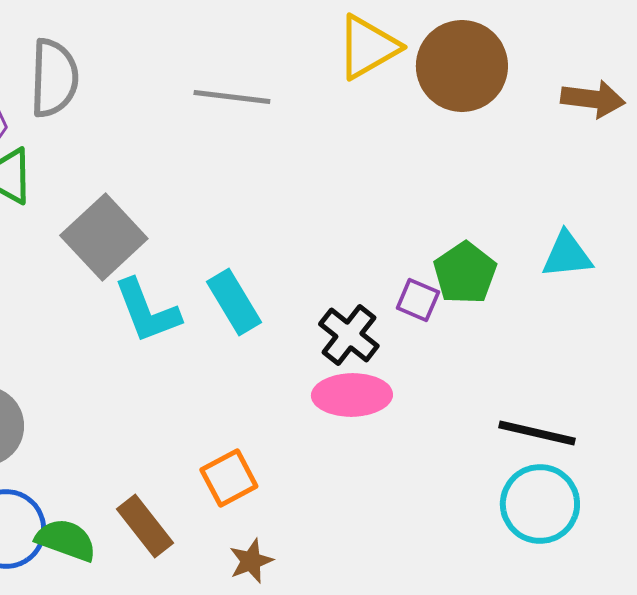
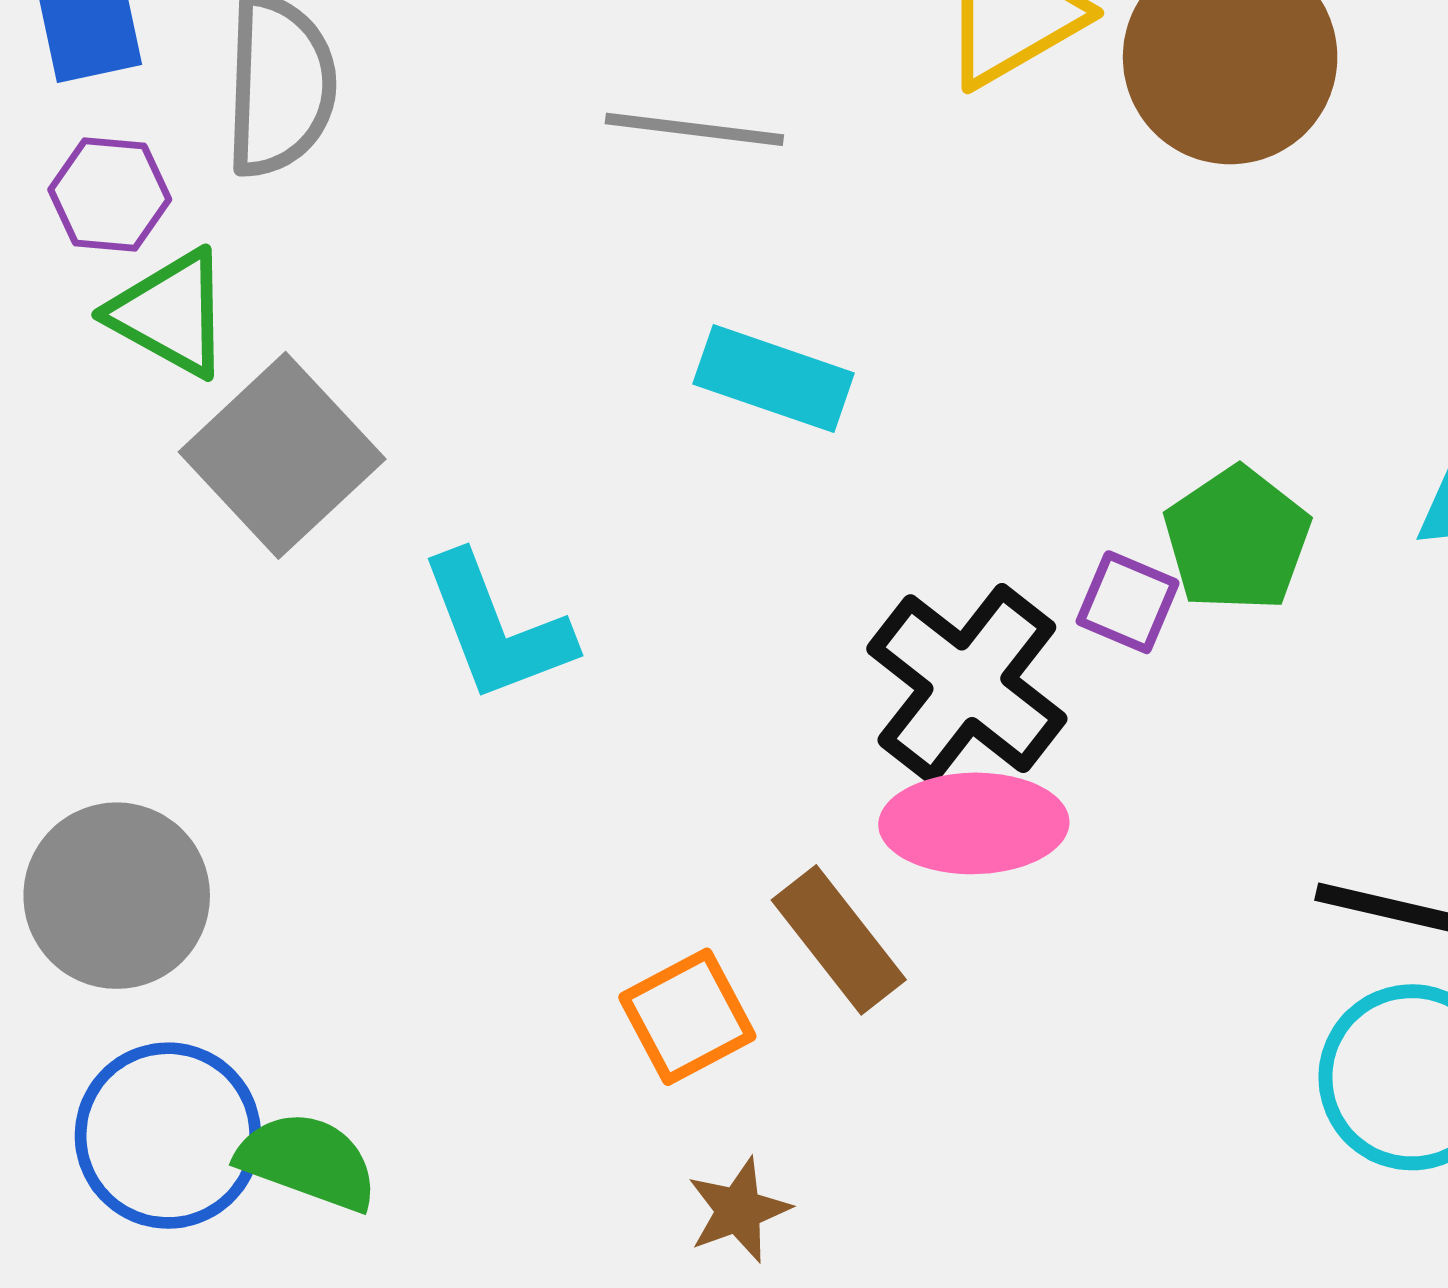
gray square: (104, 237) -> (282, 455), moved
cyan rectangle: (234, 302) -> (774, 379), moved, turned -40
black cross: (349, 335) -> (967, 684), size x1.4
brown rectangle: (145, 526) -> (839, 940), moved

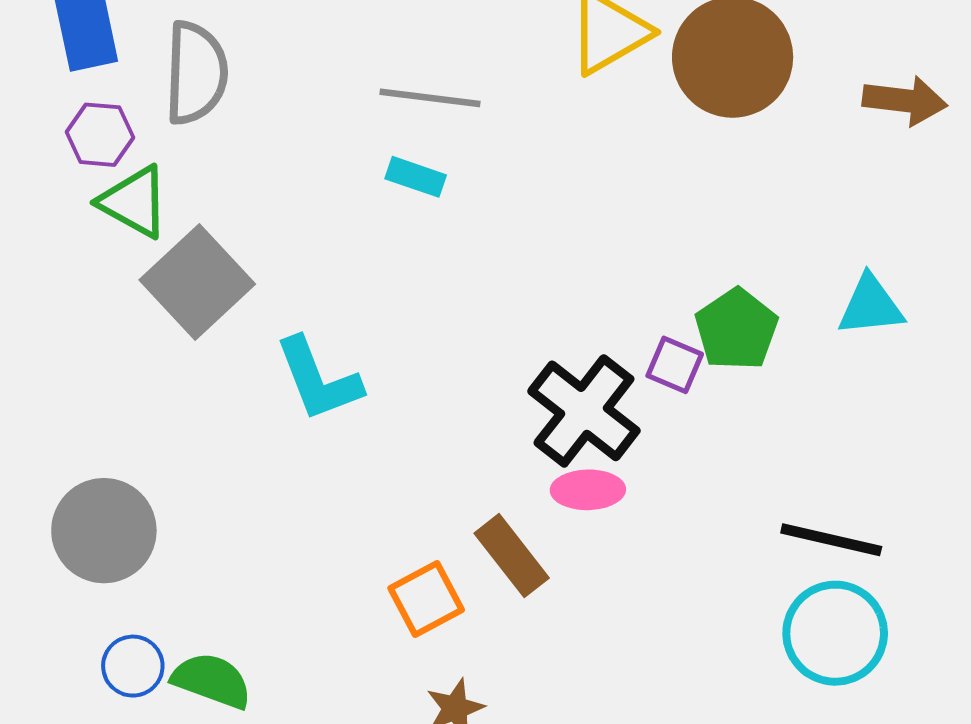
cyan rectangle: (774, 379) -> (416, 177), moved, size x0.7
pink ellipse: (974, 823) -> (588, 490), size x0.7
blue circle: (168, 1136) -> (133, 666), size x0.6

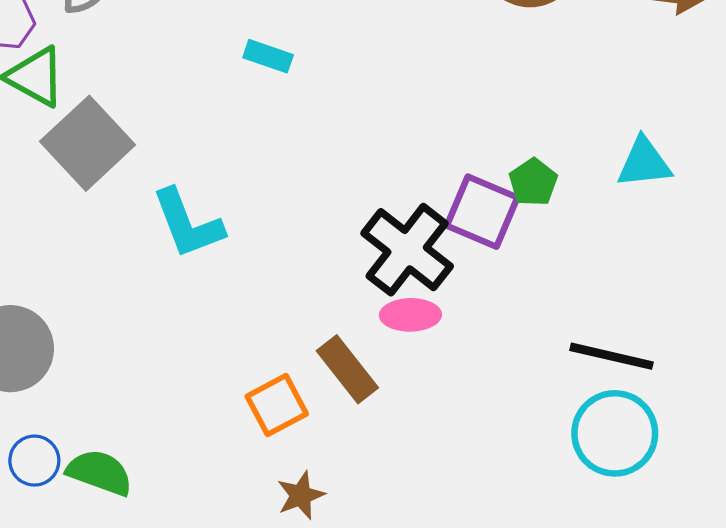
green pentagon: (737, 329) -> (533, 182), size x0.7
purple square: (675, 365) -> (482, 212), size x1.6

